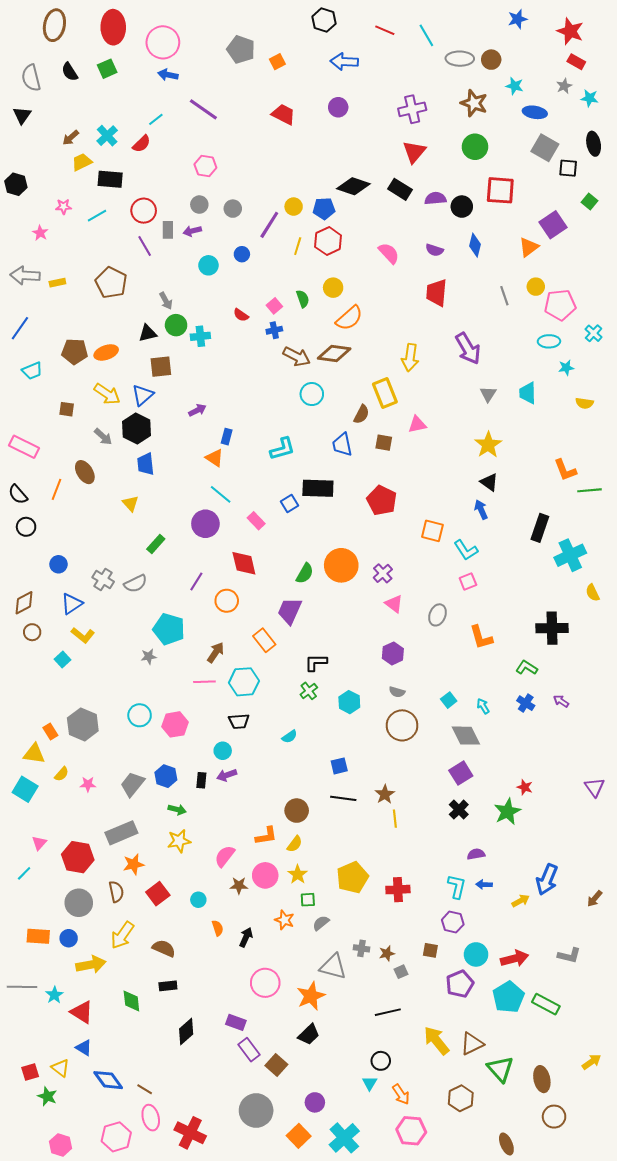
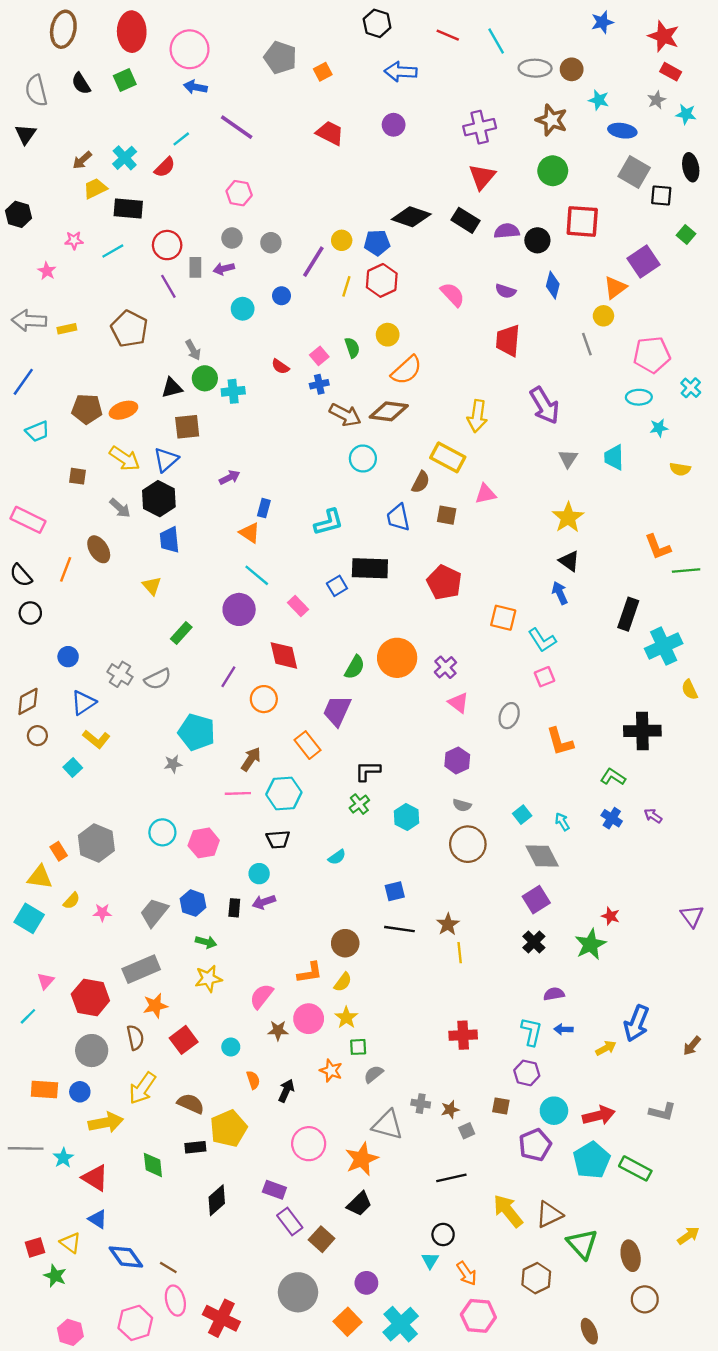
yellow circle: (536, 287) -> (603, 316), moved
yellow rectangle: (385, 393) -> (448, 457), turned -40
yellow pentagon: (352, 877) -> (228, 1128), moved

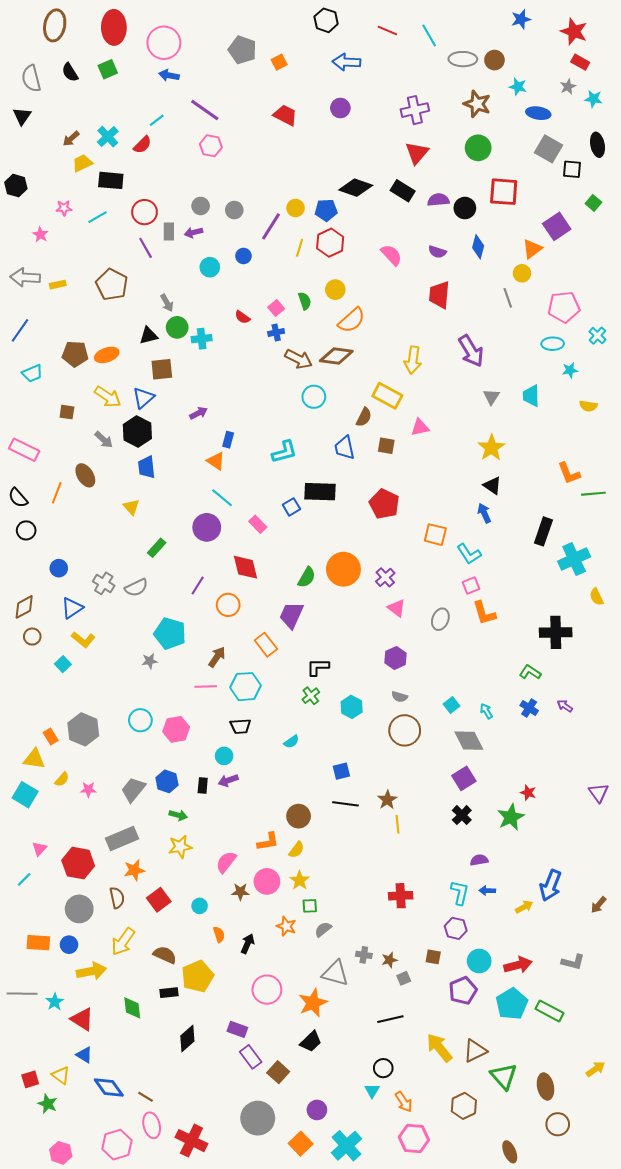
pink hexagon: (239, 193) -> (211, 146), moved
orange L-shape: (560, 742) -> (484, 613), moved

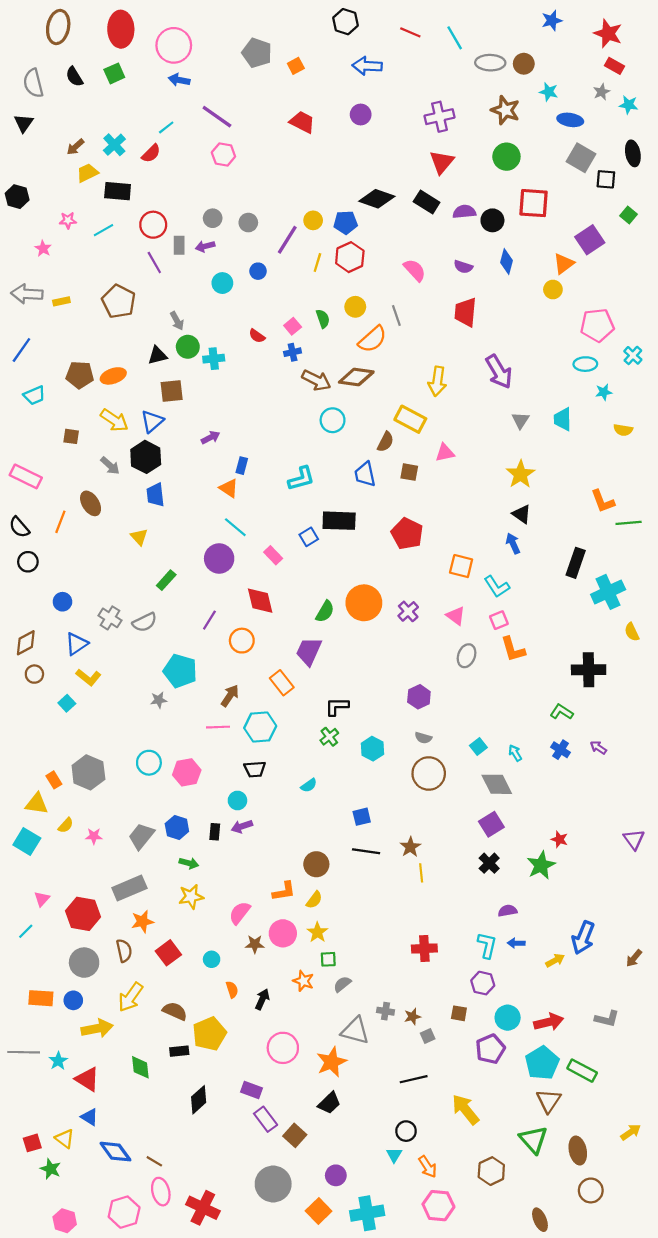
gray line: (508, 298) -> (396, 315), moved
pink triangle: (397, 608) -> (456, 616), moved
brown triangle: (475, 1051) -> (549, 1101), moved, turned -30
cyan cross: (347, 1146) -> (367, 1213), turned 32

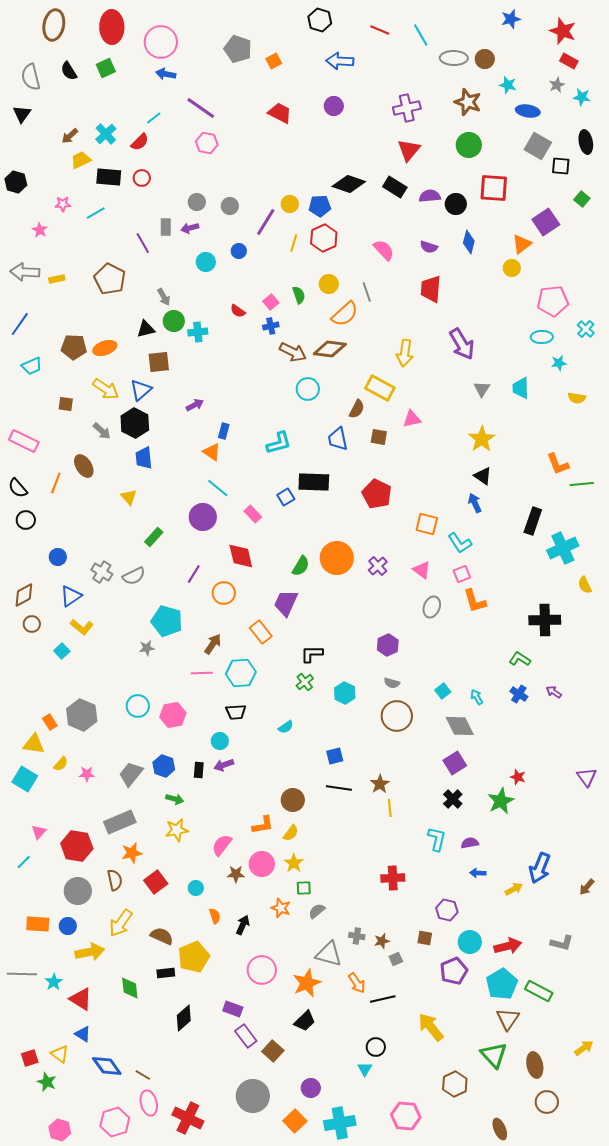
red circle: (153, 225) -> (142, 178), moved, size x0.7
cyan L-shape: (487, 945) -> (437, 839), moved
orange arrow: (428, 1167) -> (357, 983), moved

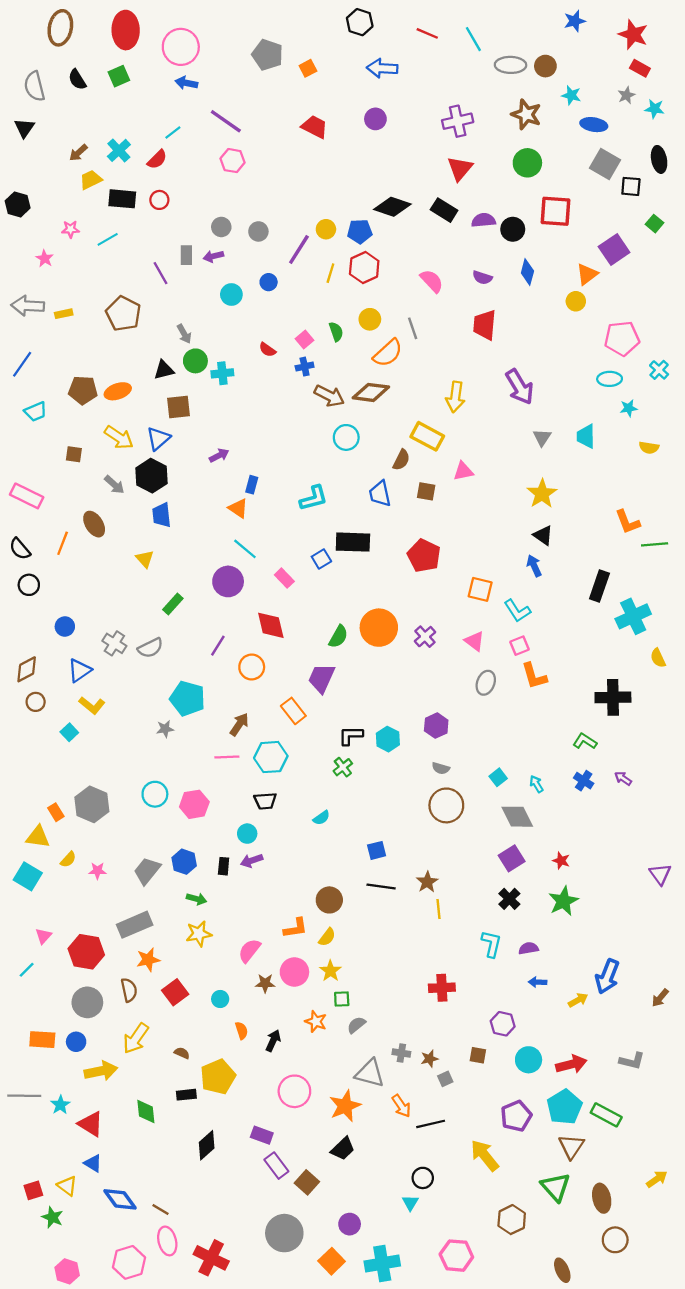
cyan hexagon: (345, 693) -> (388, 739), moved
red star: (518, 777) -> (561, 861), moved
brown semicircle: (162, 936) -> (182, 1053), size x0.6
purple pentagon: (454, 971) -> (516, 1116), moved

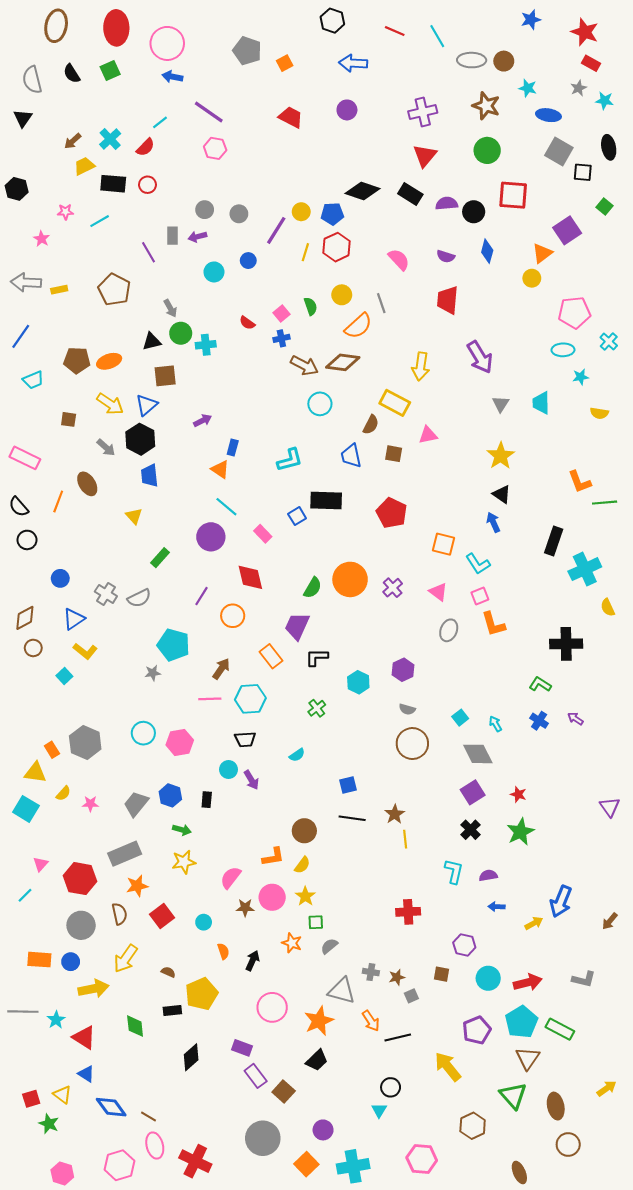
black L-shape: (351, 736) -> (317, 657), moved
purple arrow: (252, 861) -> (251, 780), moved, turned -102

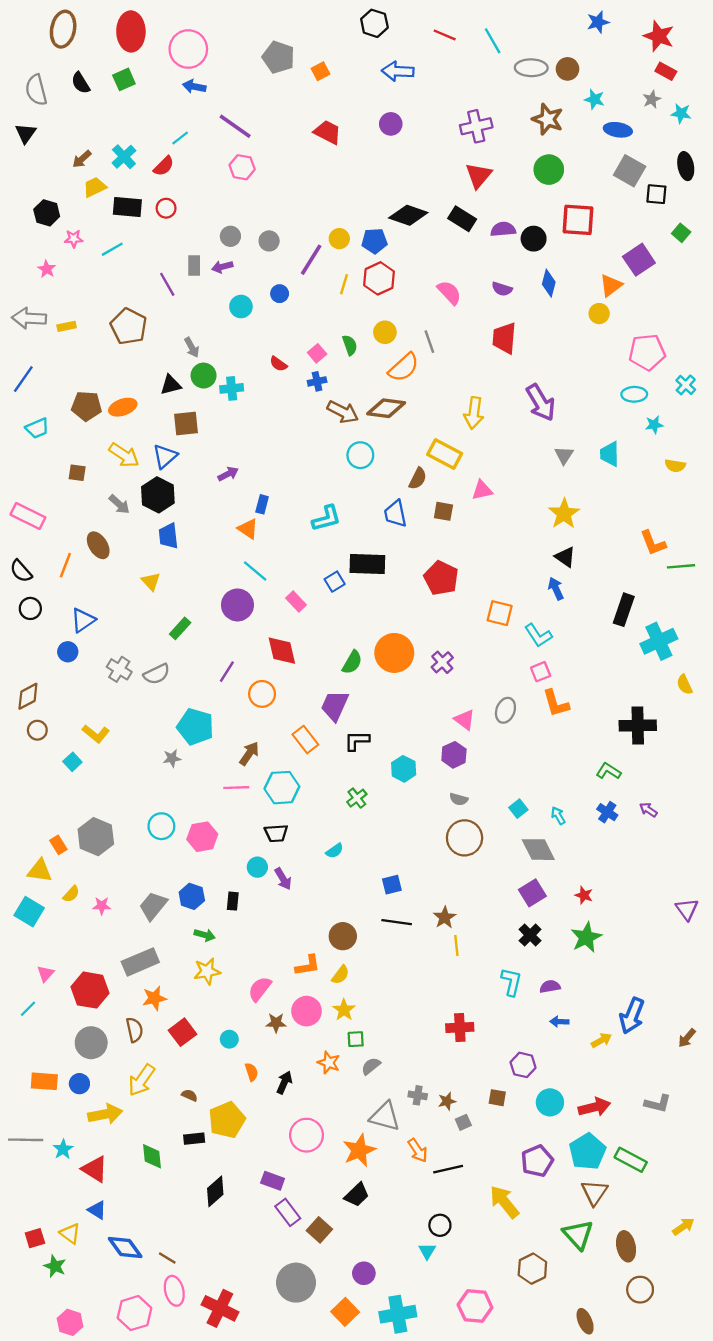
black hexagon: (17, 189) -> (47, 213), moved
pink triangle: (438, 592) -> (465, 720), moved
blue triangle: (74, 619) -> (83, 620), moved

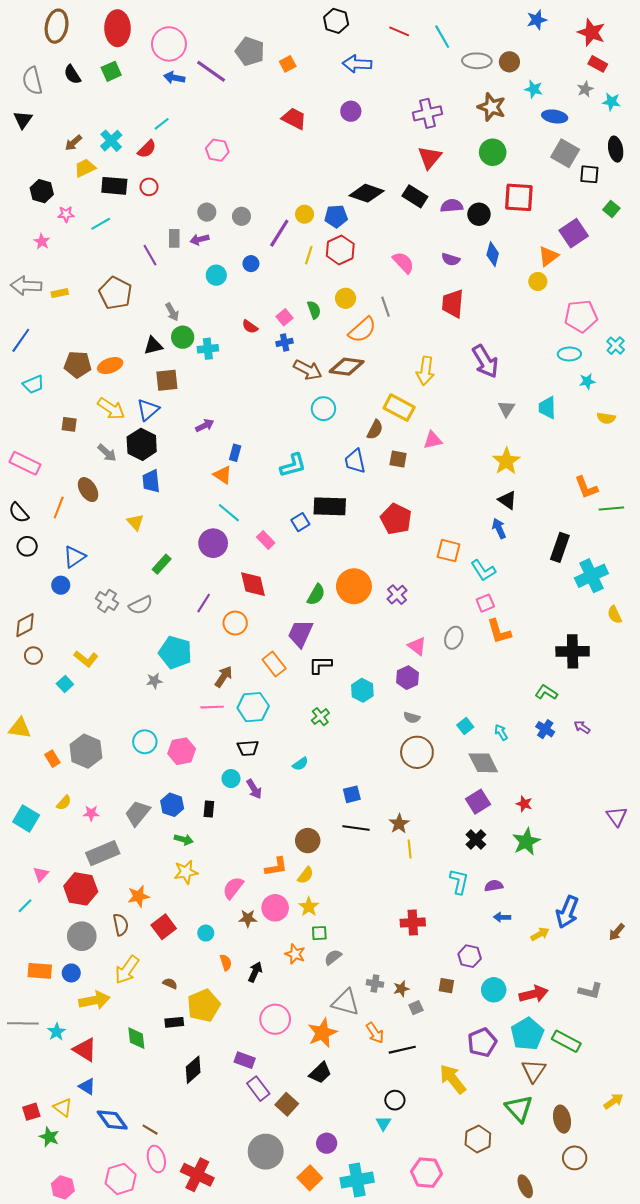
purple line: (235, 126) -> (211, 71), moved
yellow triangle: (40, 871) -> (20, 728), moved
gray rectangle: (140, 962) -> (103, 853), moved

